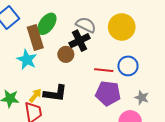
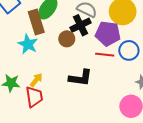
black L-shape: (55, 93) -> (80, 78), moved
purple pentagon: (108, 93) -> (108, 34), moved

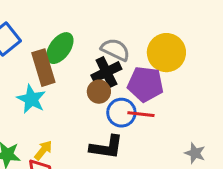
brown circle: (67, 39) -> (99, 92), moved
blue circle: (129, 50) -> (121, 113), moved

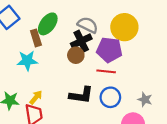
brown rectangle: (43, 68) -> (36, 38), size x0.7
cyan star: (31, 99) -> (27, 61), turned -30
blue circle: (121, 113) -> (110, 97), moved

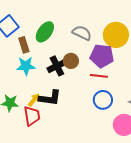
brown rectangle: (36, 38) -> (24, 45), moved
black cross: (81, 41) -> (57, 66), moved
black L-shape: (81, 95) -> (50, 98), moved

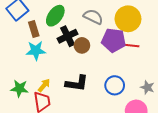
black cross: (57, 66) -> (68, 36), moved
red line: (99, 76) -> (130, 45), moved
black L-shape: (50, 98) -> (77, 83), moved

